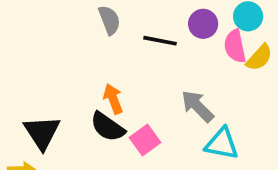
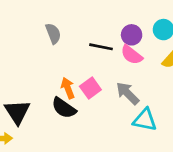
gray semicircle: (109, 20) -> (53, 34), moved
pink semicircle: (235, 46) -> (132, 55), moved, turned -40
pink square: (145, 140) -> (90, 88), moved

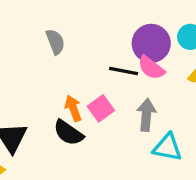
purple circle: (132, 35) -> (151, 43), size x1.5
black line: (101, 47) -> (124, 71), moved
gray arrow: (128, 93) -> (146, 115), turned 50

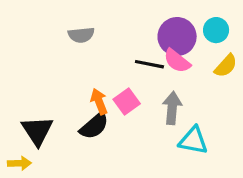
gray semicircle: (55, 42) -> (81, 35), turned 105
black semicircle: (68, 133) -> (94, 126), turned -76

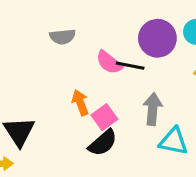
pink semicircle: (177, 61) -> (109, 62), moved
pink square: (127, 102) -> (104, 117), moved
black semicircle: (94, 126) -> (103, 143), moved

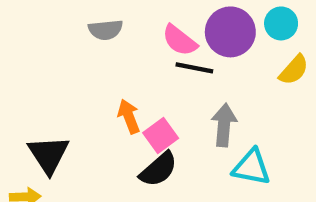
pink semicircle: (109, 62) -> (180, 40), moved

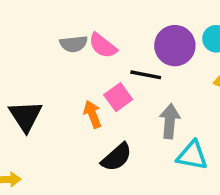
pink semicircle: (180, 40) -> (103, 46), moved
pink square: (161, 136) -> (118, 97), moved
black triangle: (48, 155) -> (26, 116), moved

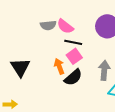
black line: (146, 75) -> (73, 42), moved
black semicircle: (117, 157) -> (73, 77), moved

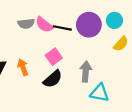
black line: (73, 42) -> (62, 28), moved
orange arrow: (59, 66) -> (23, 67), moved

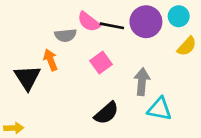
gray semicircle: (26, 24) -> (66, 35), moved
orange arrow: (23, 67) -> (51, 60), moved
black semicircle: (53, 79) -> (106, 113), moved

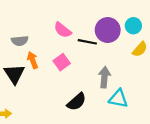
black line: (112, 26) -> (87, 42), moved
gray semicircle: (66, 35) -> (20, 41), moved
pink square: (101, 63) -> (62, 62), moved

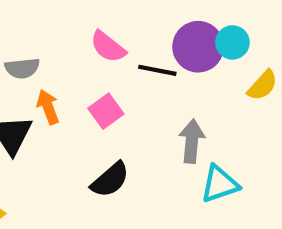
cyan circle: (133, 26) -> (232, 42), moved
cyan triangle: (118, 99) -> (220, 184), turned -30
black semicircle: (77, 102) -> (110, 180), moved

